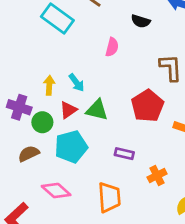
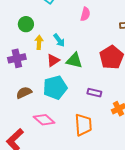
purple cross: (19, 107) -> (17, 58), turned -30
green circle: (42, 122) -> (26, 24), moved

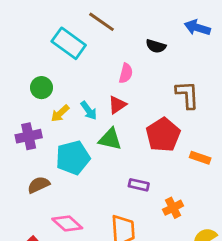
yellow arrow: (39, 42) -> (60, 113), turned -136
red triangle: (53, 60) -> (117, 105), moved
cyan pentagon: (55, 88) -> (73, 158), moved

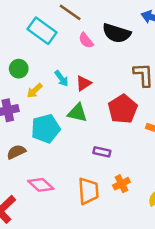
black semicircle: (156, 46) -> (117, 33), size x1.6
pink semicircle: (126, 73) -> (86, 41), moved, turned 126
cyan arrow: (89, 110) -> (62, 78), moved
orange cross: (173, 208) -> (121, 184), moved

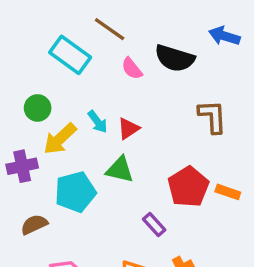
yellow arrow: (35, 91) -> (60, 139), size x1.5
red pentagon: (123, 109) -> (188, 187), moved
purple rectangle: (102, 152) -> (154, 224), turned 35

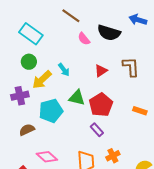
cyan rectangle: (70, 55) -> (31, 34), moved
red triangle: (128, 129) -> (101, 71), moved
red pentagon: (188, 187) -> (101, 105), moved

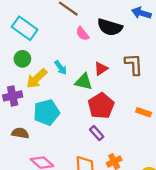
green triangle: (77, 98) -> (84, 82), moved
brown semicircle: (27, 130) -> (20, 133), turned 35

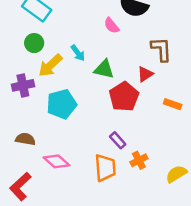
pink semicircle: (82, 34) -> (111, 26), moved
red triangle: (101, 69) -> (145, 74), moved
brown semicircle: (20, 133) -> (25, 139), moved
purple rectangle: (97, 133) -> (118, 140), moved

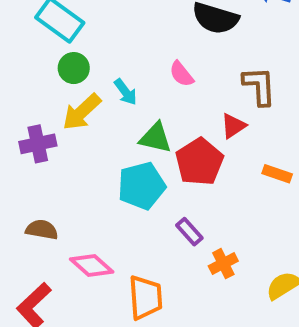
pink semicircle: (111, 26) -> (181, 74), moved
green circle: (34, 43) -> (74, 68), moved
green triangle: (104, 69) -> (155, 138), moved
cyan pentagon: (62, 104) -> (142, 186), moved
orange trapezoid: (105, 168) -> (146, 297), moved

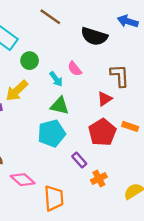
green circle: (74, 68) -> (30, 61), moved
cyan arrow: (126, 92) -> (56, 79), moved
red pentagon: (199, 162) -> (102, 132), moved

